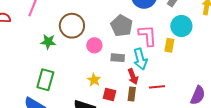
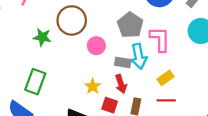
yellow rectangle: (169, 45) -> (166, 78), moved, turned 40
cyan arrow: (140, 59) -> (139, 56), moved
red arrow: (133, 77) -> (121, 84), moved

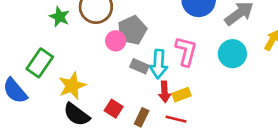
gray pentagon: (130, 25) -> (132, 30), moved
red arrow: (121, 84) -> (165, 92), moved
yellow star: (93, 86) -> (72, 86), moved, size x1.5

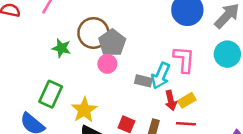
gray pentagon: (132, 30) -> (112, 43), moved
pink circle: (116, 41) -> (107, 64), moved
cyan arrow: (159, 64) -> (161, 76), turned 30

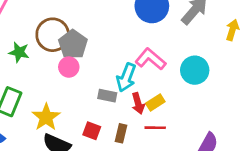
cyan circle: (227, 54) -> (195, 70), moved
pink L-shape: (184, 59) -> (150, 59), turned -52
gray rectangle: (143, 81) -> (107, 96), moved

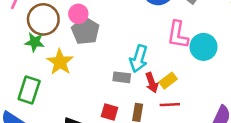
brown circle: (53, 35) -> (43, 19), moved
pink L-shape: (150, 59) -> (178, 35), moved, turned -116
pink circle: (69, 67) -> (78, 14), moved
yellow star: (46, 117) -> (60, 62), moved

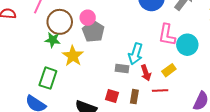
yellow rectangle: (168, 81) -> (169, 70), moved

